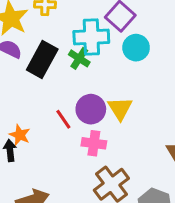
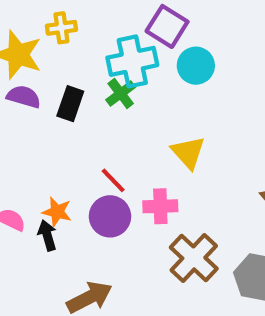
green cross: (79, 58) -> (121, 93), turned 30
black rectangle: (42, 60) -> (70, 104), size x0.7
purple circle: (91, 109) -> (110, 216), moved

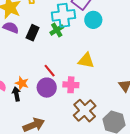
yellow triangle: (188, 153) -> (86, 61), turned -42

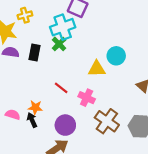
cyan circle: (93, 20) -> (116, 56), moved
pink cross: (71, 85) -> (87, 98), turned 35
purple circle: (47, 88) -> (65, 125), moved

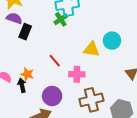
black rectangle: (35, 52) -> (25, 32), moved
pink cross: (87, 98) -> (77, 74), turned -35
brown cross: (107, 121) -> (91, 100), turned 30

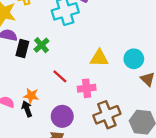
green cross: (61, 19) -> (41, 45), moved
cyan circle: (112, 41) -> (134, 59), moved

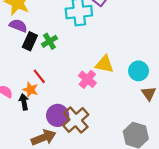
red line: (60, 76) -> (39, 76), moved
pink cross: (87, 88) -> (87, 79), moved, turned 36
brown cross: (107, 115) -> (76, 120), moved, turned -30

